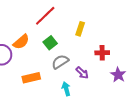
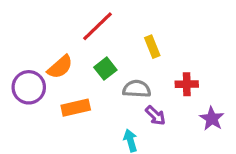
yellow rectangle: (80, 29) -> (152, 47), turned -40
gray semicircle: (60, 62) -> (137, 89), moved, turned 36
orange rectangle: (31, 78) -> (76, 108), moved

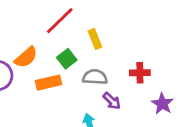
yellow rectangle: (152, 47) -> (95, 39), moved
orange rectangle: (76, 108) -> (48, 83), moved

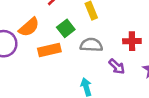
purple arrow: (112, 101) -> (117, 67), moved

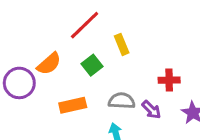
gray semicircle: (91, 45) -> (122, 101), moved
orange rectangle: (49, 50) -> (73, 105), moved

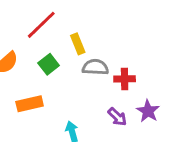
gray semicircle: (122, 101) -> (95, 67), moved
purple arrow: (151, 110) -> (117, 117), moved

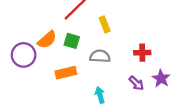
green square: (49, 64) -> (72, 41), moved, turned -35
gray semicircle: (95, 67) -> (100, 56), moved

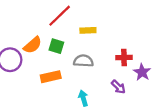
yellow rectangle: (105, 24) -> (88, 30), turned -70
purple star: (161, 78) -> (142, 72), moved

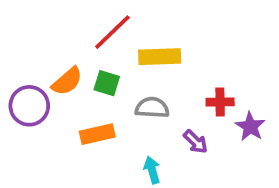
yellow rectangle: (88, 30) -> (160, 57), size x1.5
purple arrow: (118, 87) -> (196, 142), moved

